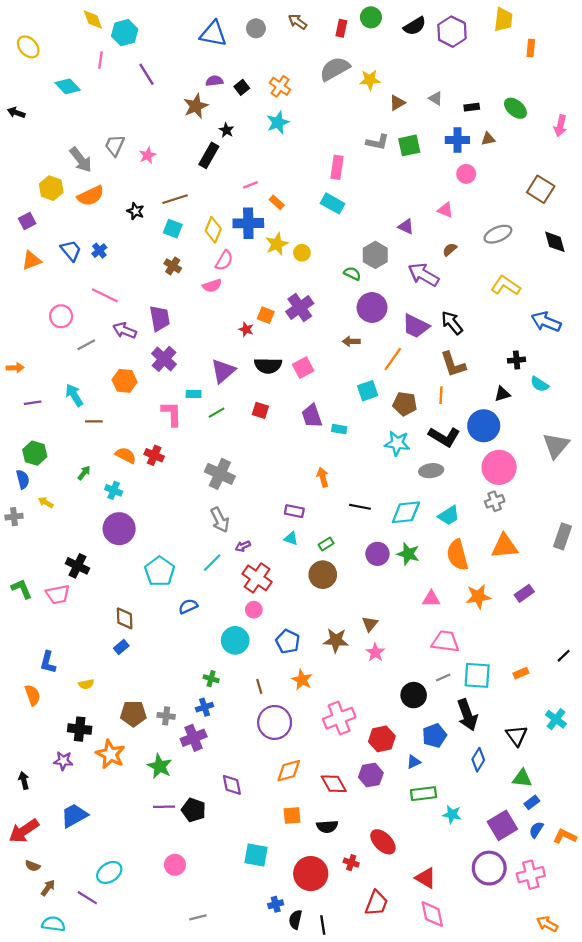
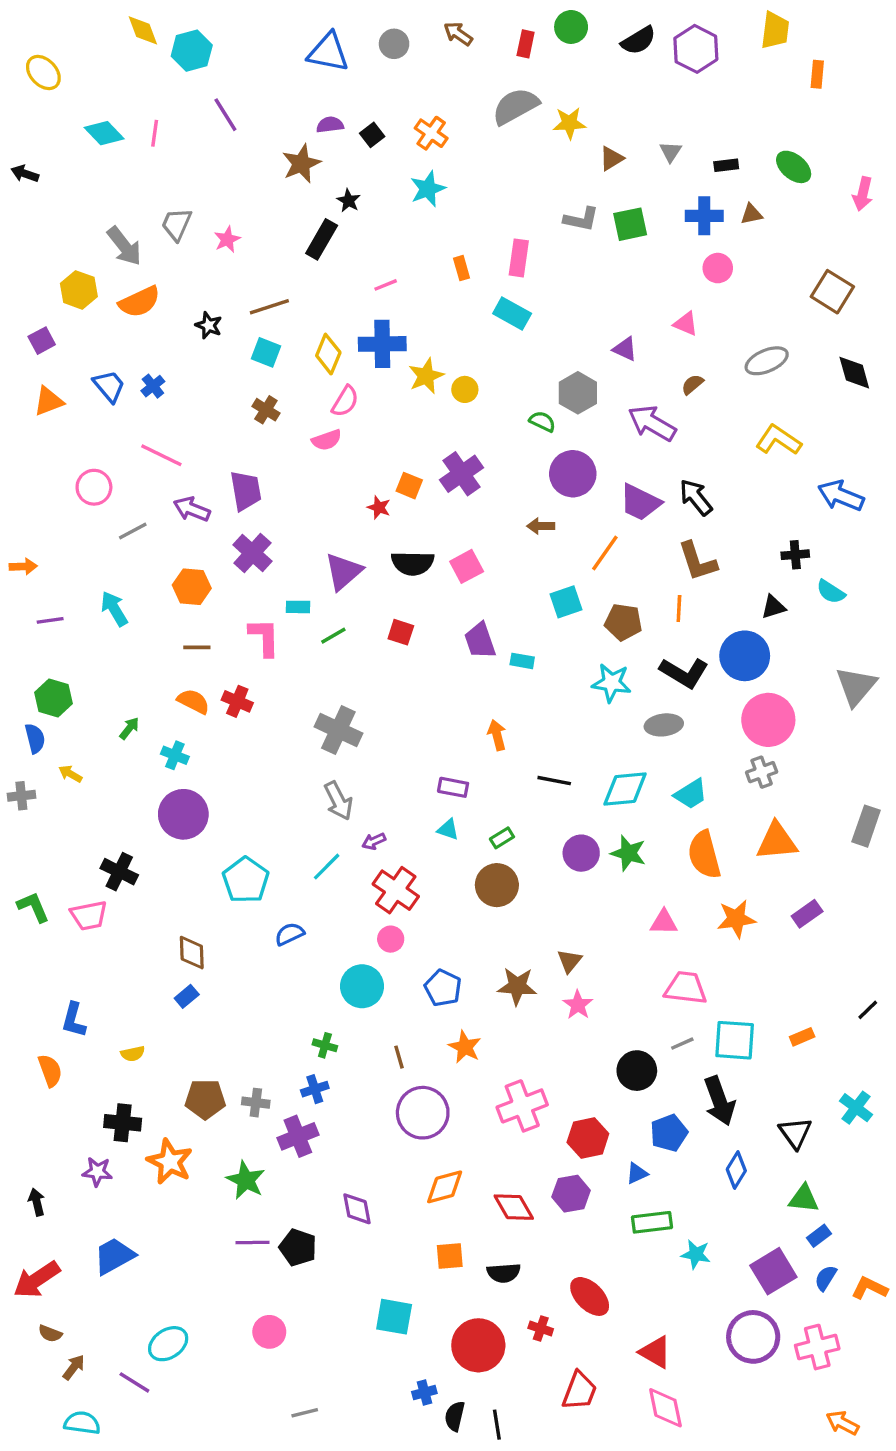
pink line: (100, 60) -> (155, 133), moved
gray triangle: (436, 98) -> (671, 152), turned 32
orange rectangle: (277, 202) -> (461, 268), moved, turned 32
brown line: (94, 421) -> (197, 647), moved

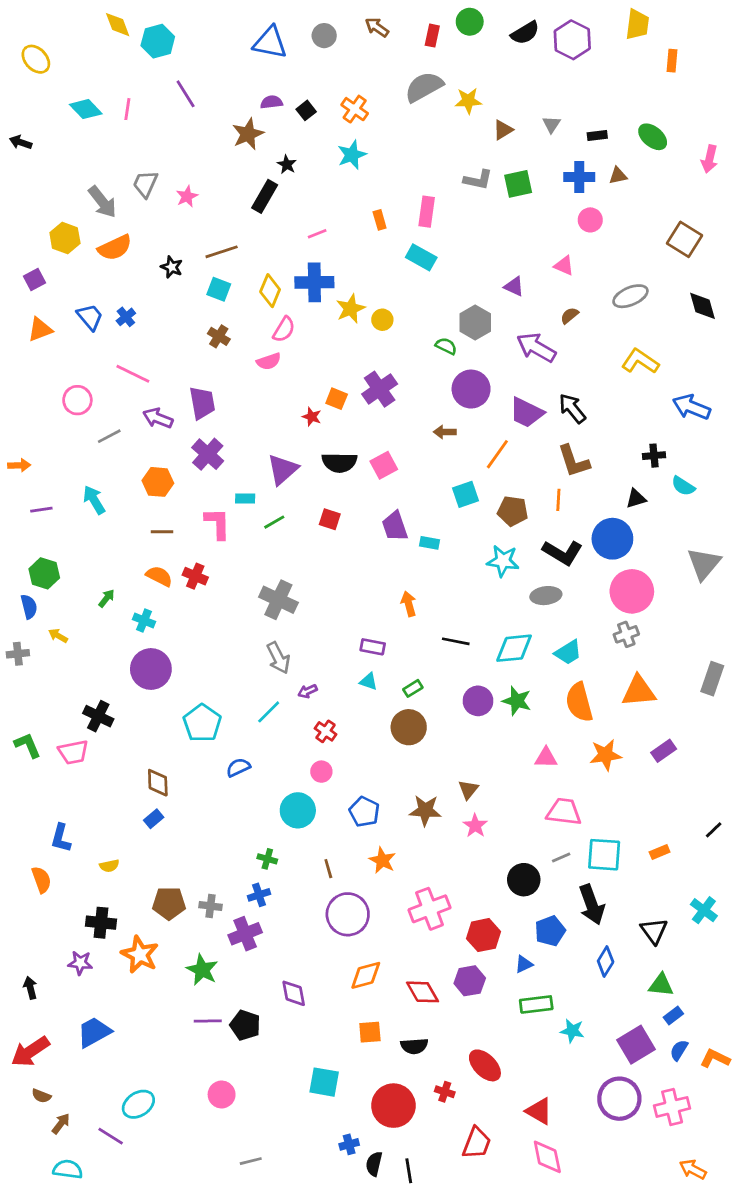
red cross: (396, 890) -> (326, 731), size x0.6

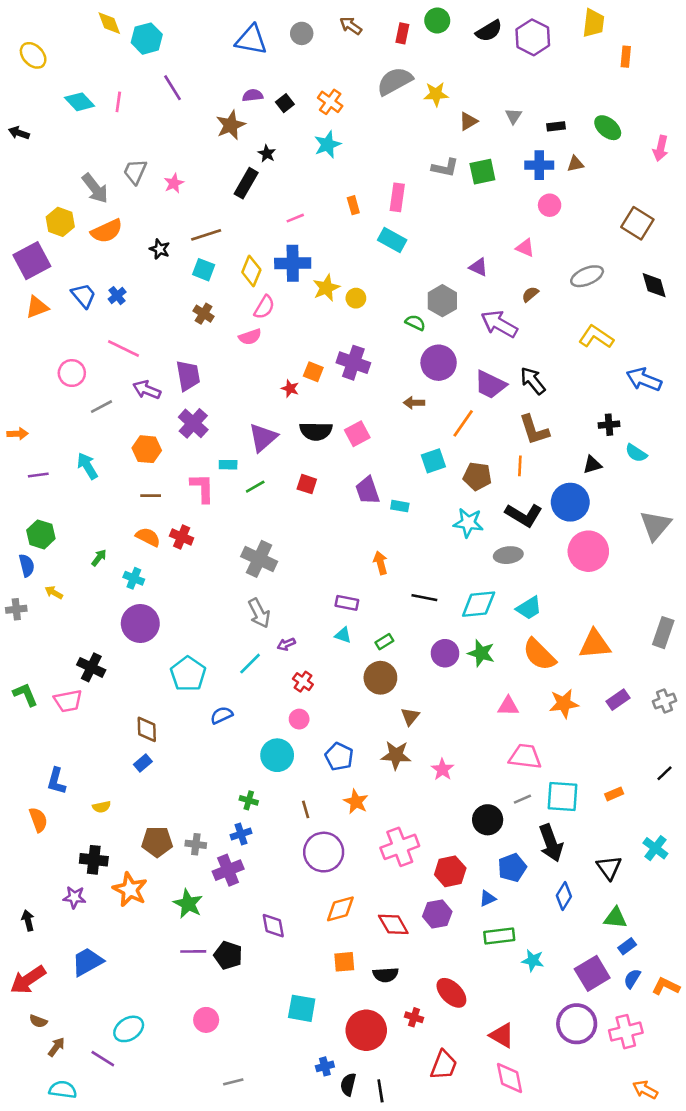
purple square: (34, 280) -> (32, 261), size x1.8
purple cross: (380, 389) -> (353, 363), turned -36
gray cross: (626, 634) -> (665, 701), moved
orange semicircle: (579, 702) -> (539, 654), turned -30
brown triangle: (468, 790) -> (410, 716), moved

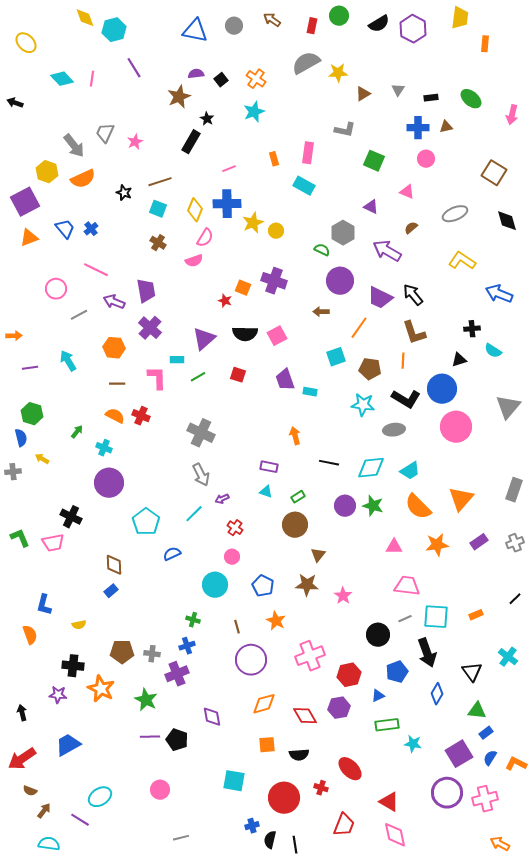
green square: (482, 172) -> (374, 161), moved, turned 35
orange triangle: (595, 644) -> (461, 499), turned -44

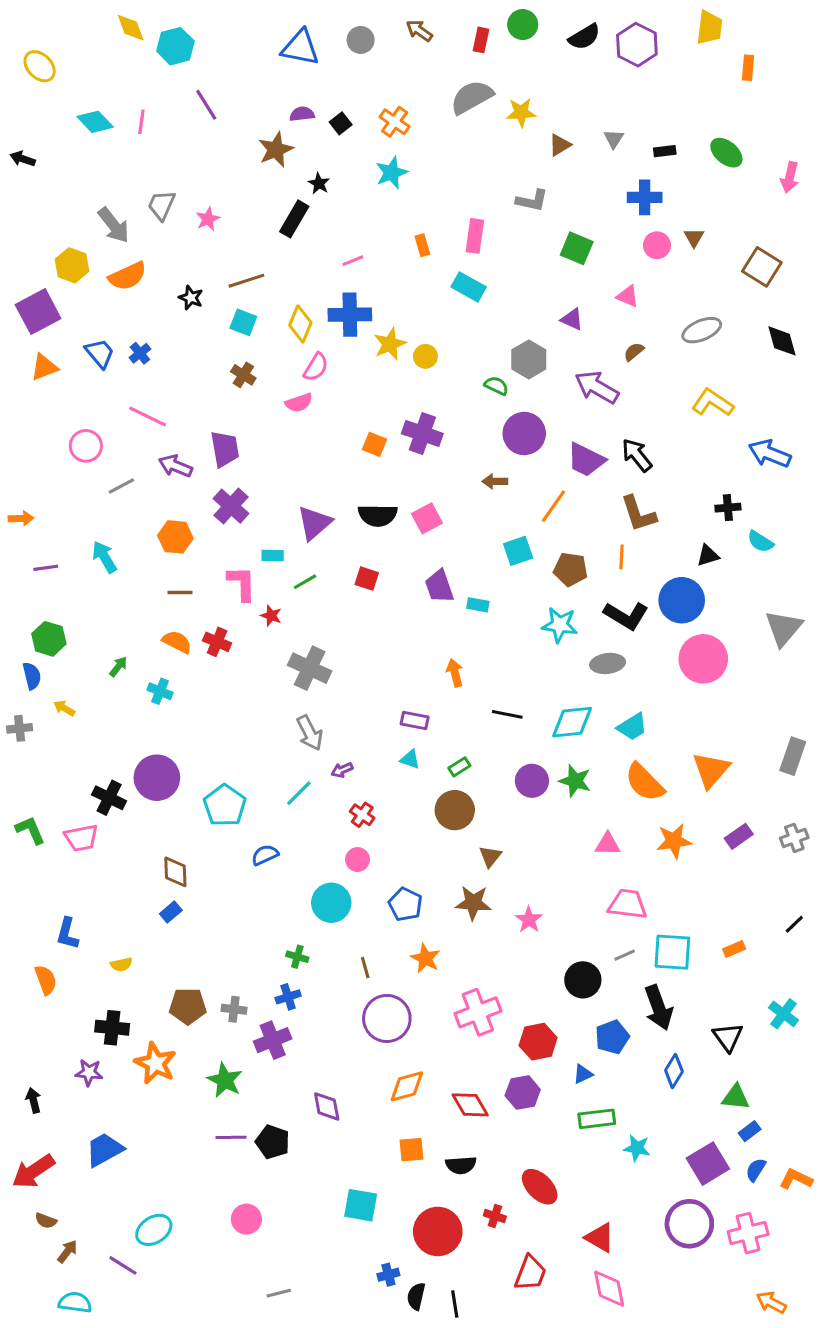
brown triangle: (446, 127) -> (694, 238), moved, turned -48
red star: (225, 301) -> (271, 616), moved
purple circle: (109, 483) -> (157, 778), moved

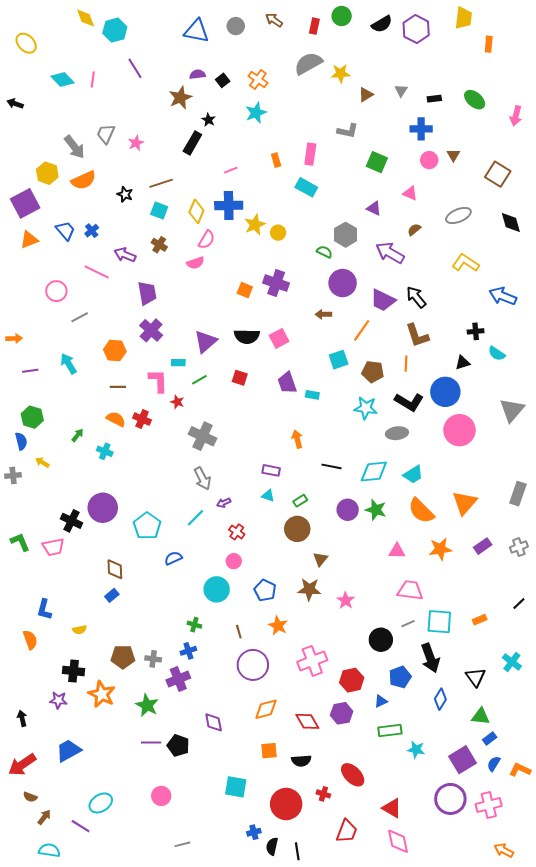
purple arrow: (175, 466) -> (125, 255), moved

